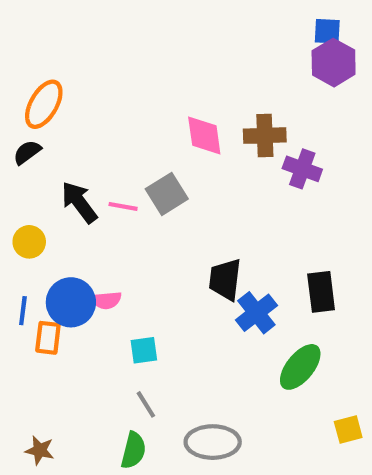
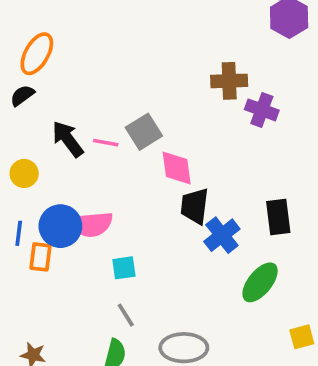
pink diamond: (204, 136) -> (177, 168), moved
pink semicircle: (106, 300) -> (91, 224), size x1.6

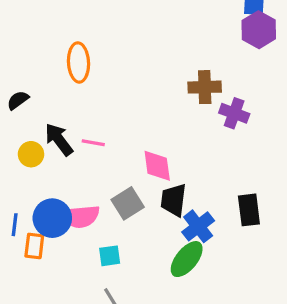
orange ellipse: (37, 54) -> (79, 62), moved, turned -33
gray square: (144, 132) -> (128, 203), moved
yellow circle: (24, 173) -> (31, 154), moved
green ellipse: (260, 282) -> (187, 259), moved

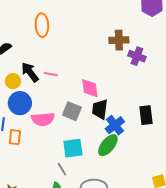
gray square: (128, 203) -> (72, 111), turned -36
blue circle: (52, 218) -> (20, 103), moved
cyan square: (110, 256) -> (73, 148), moved, size x1.5

